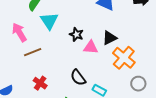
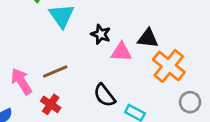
pink arrow: (19, 32) -> (21, 81), moved
black triangle: (110, 38) -> (148, 38), turned 35
brown line: (33, 52) -> (55, 72), moved

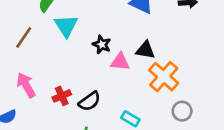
brown line: (55, 72) -> (24, 37), moved, turned -35
black semicircle: (104, 95) -> (90, 101), moved, turned -90
red cross: (51, 104) -> (62, 96), moved, turned 30

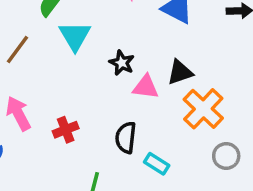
black triangle: (145, 50) -> (180, 72), turned -30
black semicircle: (90, 101) -> (126, 138), moved, turned 130

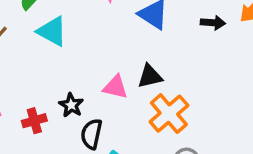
cyan triangle: (75, 36) -> (52, 31), turned -36
black star: (122, 63) -> (71, 105), moved

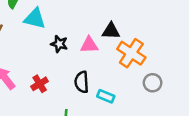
black triangle: (150, 76) -> (111, 31), turned 30
black star: (71, 105) -> (59, 44), moved

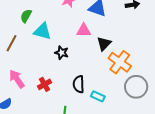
black triangle: (111, 31) -> (104, 44), turned -49
pink triangle: (89, 45) -> (84, 30), moved
gray circle: (153, 83) -> (136, 87), size x1.5

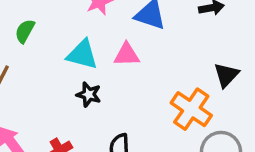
cyan triangle: (42, 31) -> (82, 55), moved
black triangle: (104, 44) -> (226, 75), moved

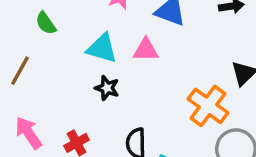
green semicircle: (25, 31) -> (46, 23), turned -65

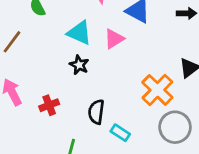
pink triangle: (146, 50) -> (114, 39), turned -40

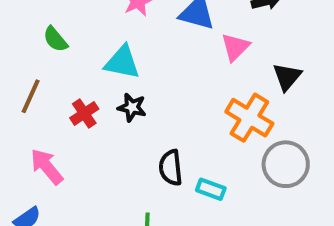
pink triangle: (114, 39) -> (235, 47), moved
red cross: (49, 105) -> (84, 113), moved

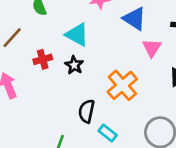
pink triangle: (235, 47) -> (152, 48), turned -30
orange cross: (249, 118) -> (122, 85), moved

